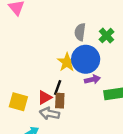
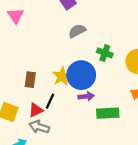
gray semicircle: (80, 32) -> (77, 31), moved, turned 49
green cross: (107, 36) -> (105, 53), turned -32
brown rectangle: (60, 101) -> (30, 80), moved

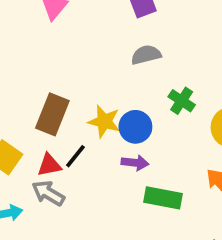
blue circle: (81, 75) -> (135, 127), size x0.7
yellow star: (62, 76) -> (104, 121), turned 30
brown rectangle: (30, 80) -> (52, 114), size x1.5

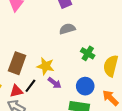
blue circle: (135, 127) -> (85, 86), moved
purple arrow: (135, 163) -> (55, 83), moved, turned 32

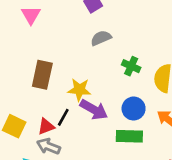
brown rectangle: (17, 63) -> (42, 75), moved
purple arrow: (55, 83) -> (94, 110), size x1.5

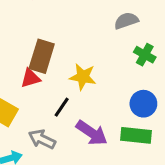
gray semicircle: (101, 38) -> (126, 21), moved
purple arrow: (94, 110) -> (92, 133), moved
red triangle: (46, 126) -> (30, 78), moved

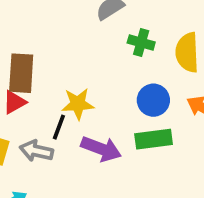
yellow star: (83, 77) -> (78, 104), moved
gray arrow: (42, 139) -> (36, 151), moved

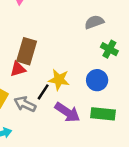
blue circle: (153, 100) -> (97, 80), moved

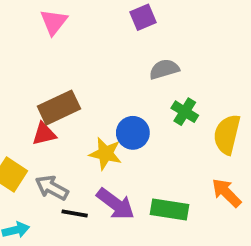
brown rectangle: (27, 51) -> (59, 108), turned 45
blue circle: (97, 80) -> (133, 133), moved
black line: (43, 92) -> (75, 213), moved, turned 63

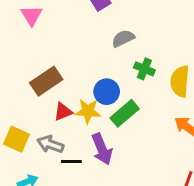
red triangle: (44, 134) -> (63, 112), moved
purple arrow: (116, 204) -> (102, 149), turned 40
green rectangle: (169, 210) -> (125, 113), moved, turned -40

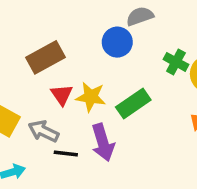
green cross: (144, 69) -> (176, 62), moved
blue circle: (107, 92) -> (117, 42), moved
red triangle: (63, 112) -> (62, 95), turned -48

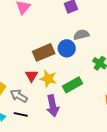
brown rectangle: (46, 57) -> (44, 52), moved
black line: (66, 153) -> (21, 114), moved

